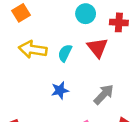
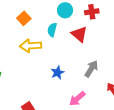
orange square: (21, 13) -> (24, 18), moved
cyan semicircle: (65, 53) -> (52, 30), moved

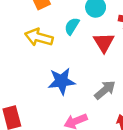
blue star: (58, 73) -> (62, 81), size x1.5

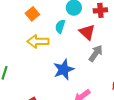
gray arrow: (105, 90) -> (96, 53), moved

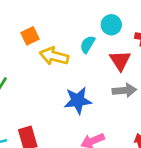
orange square: (32, 14) -> (30, 36), moved
gray arrow: (96, 53) -> (124, 90), turned 36

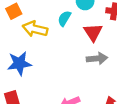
blue star: (78, 100) -> (19, 63), moved

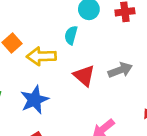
red triangle: (93, 32) -> (84, 76), moved

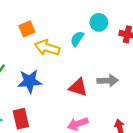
red triangle: (84, 76) -> (78, 87), moved, turned -42

